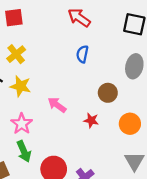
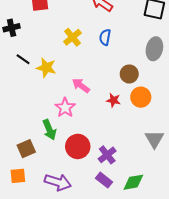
yellow cross: (16, 54) -> (72, 37), moved
pink star: (22, 124) -> (65, 108), moved
orange circle: (130, 124) -> (141, 97), moved

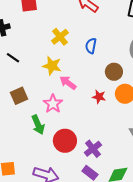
blue semicircle: (105, 37) -> (91, 46), moved
yellow star: (46, 68) -> (52, 66), moved
brown square: (26, 149) -> (19, 96), moved

